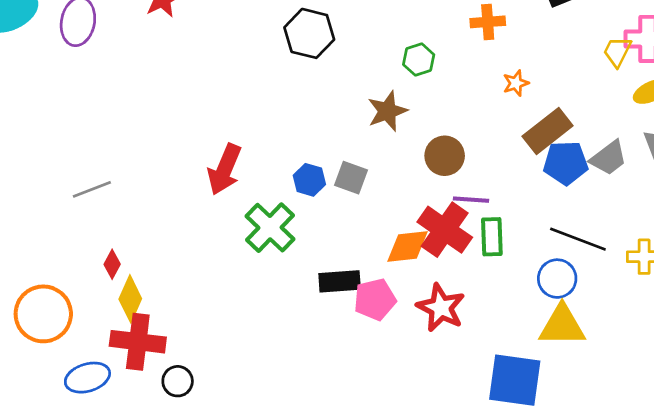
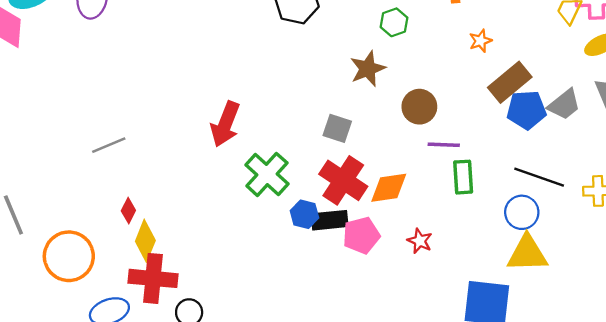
blue hexagon: (309, 180) -> (304, 214), moved
red cross: (445, 230) -> (343, 180), moved
red star: (441, 308) -> (420, 241), size x0.6

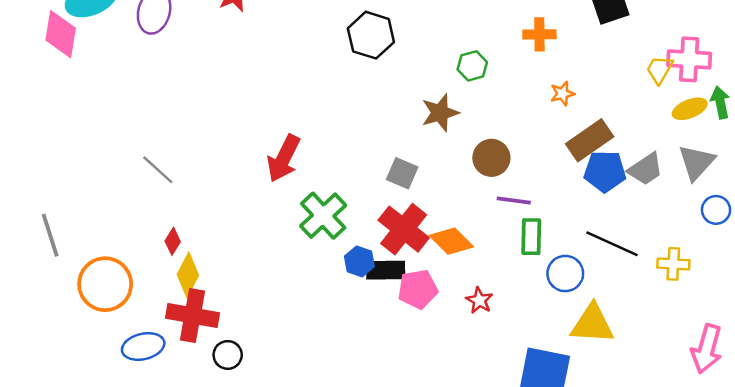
gray line: (109, 145) -> (158, 170), turned 60
orange diamond: (389, 188) -> (451, 241), turned 48
blue circle: (522, 212) -> (565, 274), moved

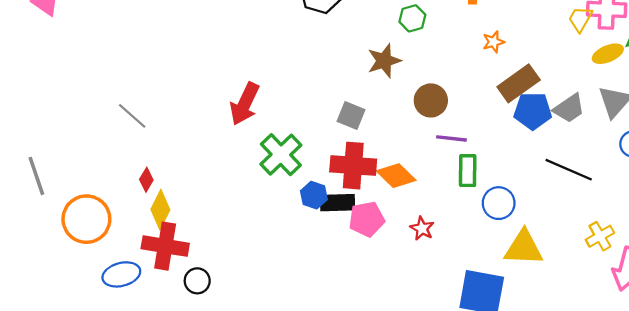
red cross: (404, 229) -> (353, 166), turned -33
black line: (612, 244) -> (569, 170), moved
yellow cross: (673, 264) -> (600, 236), moved, turned -32

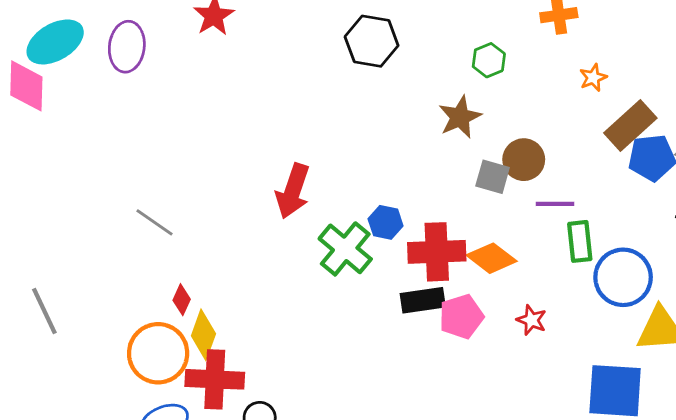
gray square: (351, 116) -> (493, 177), moved
blue hexagon: (314, 195) -> (386, 222), moved
blue circle: (499, 203) -> (623, 277), size x1.4
orange circle: (86, 219) -> (158, 353), moved

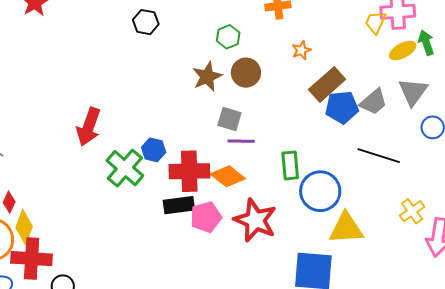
black hexagon: (372, 41) -> (146, 22), size x0.7
brown circle: (524, 160) -> (246, 73), moved
purple line: (555, 204) -> (241, 141), moved
red star: (531, 320) -> (255, 220), size x2.0

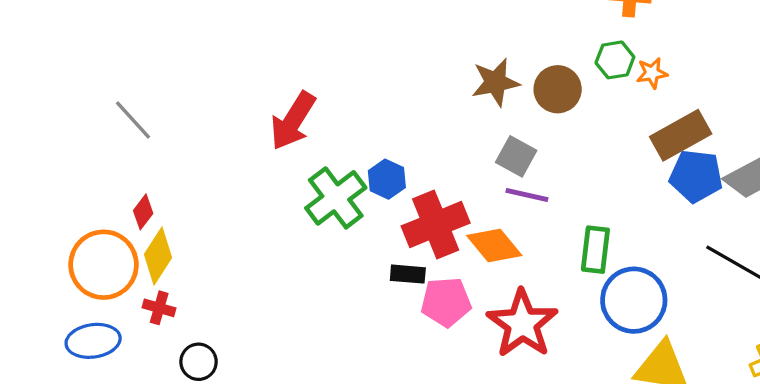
green hexagon: (228, 37) -> (615, 60), moved
red cross: (189, 171) -> (436, 224), turned -33
black rectangle: (179, 205) -> (408, 274), size x0.7
red cross: (32, 259) -> (159, 308), size x0.5

